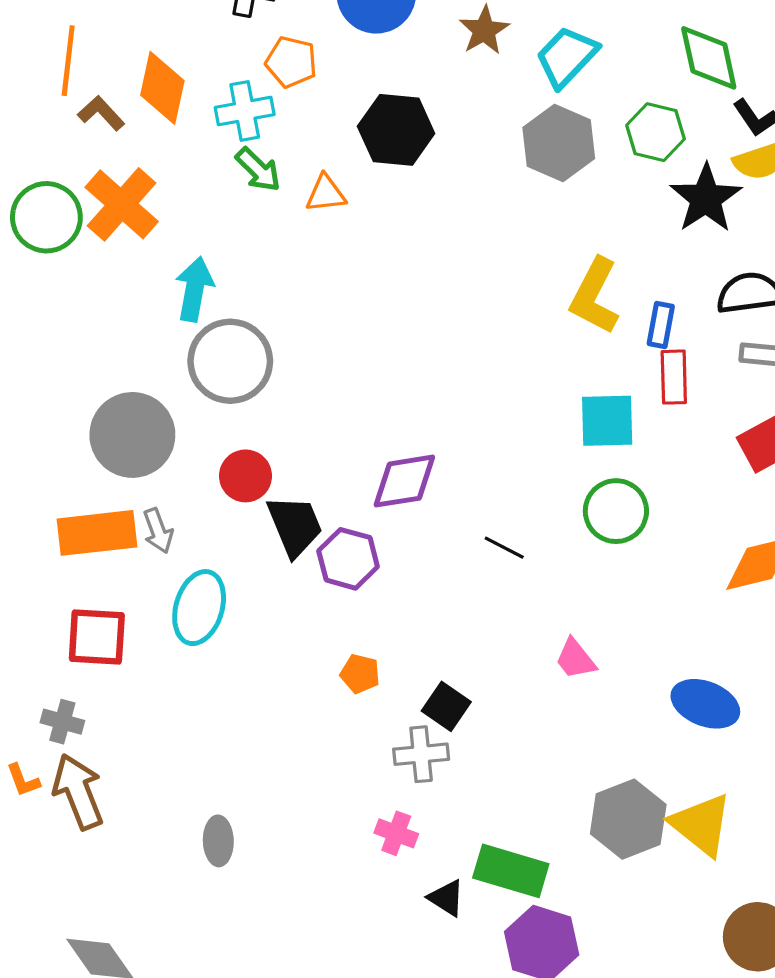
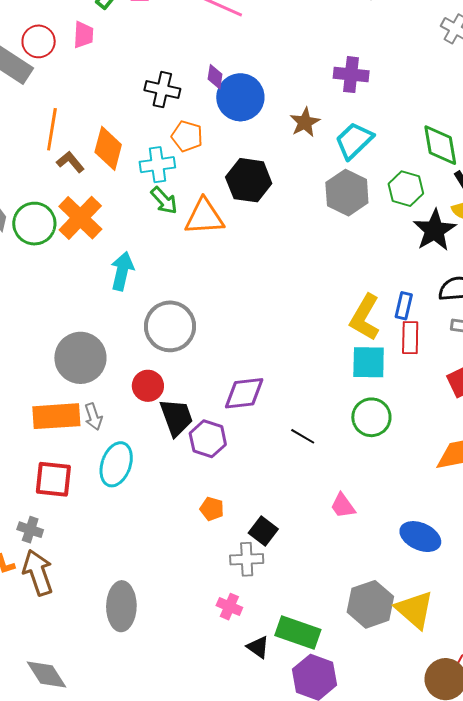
orange triangle: (326, 194) -> (204, 217), size x1.6
yellow L-shape: (595, 296) -> (365, 317), moved
gray circle: (230, 361) -> (170, 326), moved
gray ellipse: (218, 841) -> (121, 606), size x1.6

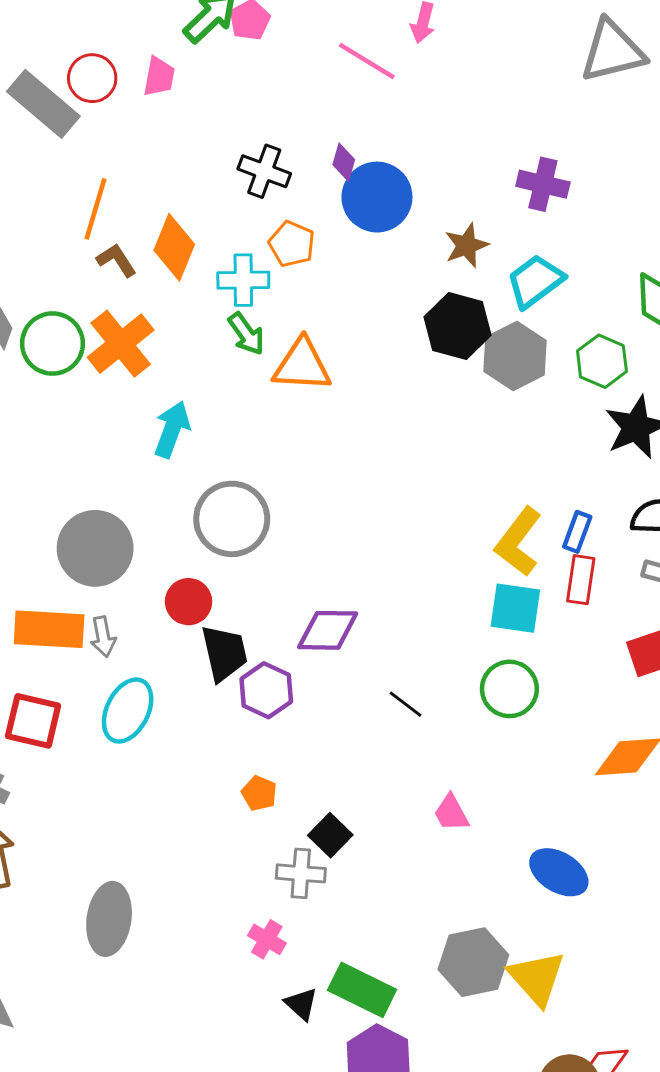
black hexagon: (249, 180) -> (458, 326), moved

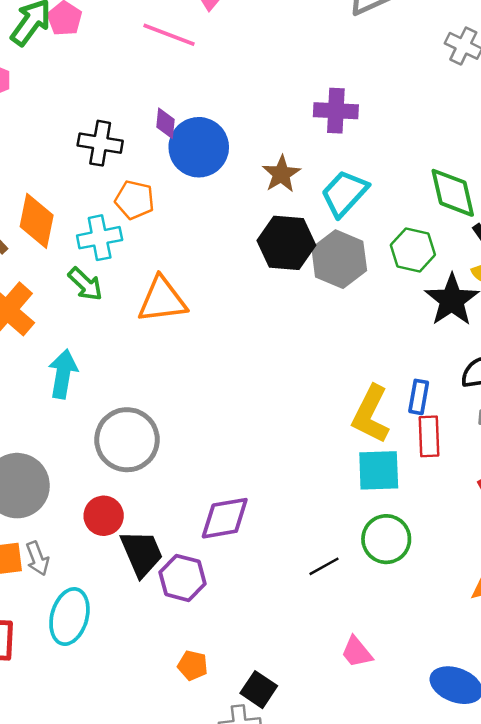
green arrow: (246, 334) -> (85, 284), moved
black line: (405, 704) -> (324, 566), moved, turned -56

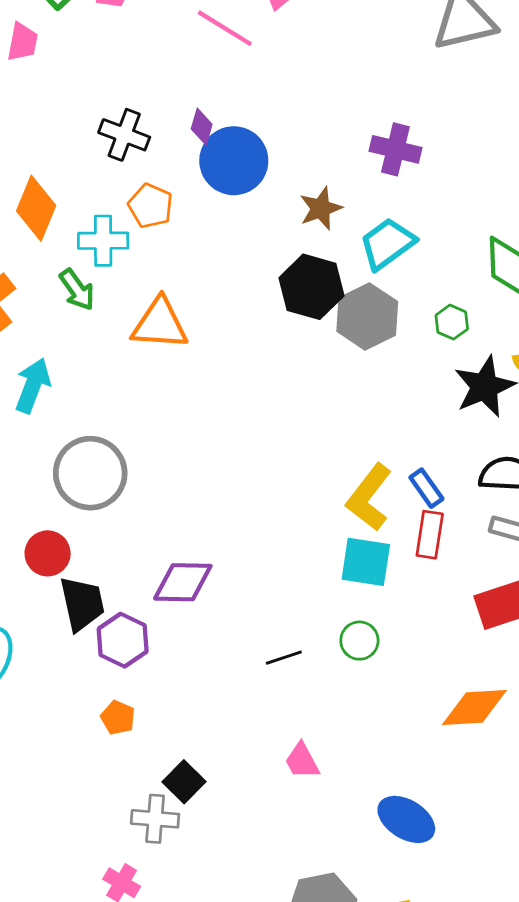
green hexagon: (413, 250) -> (452, 322), size x0.7
blue rectangle: (419, 397) -> (426, 488), turned -56
green circle: (386, 539) -> (359, 641), size x0.7
orange pentagon: (193, 665) -> (118, 718), moved

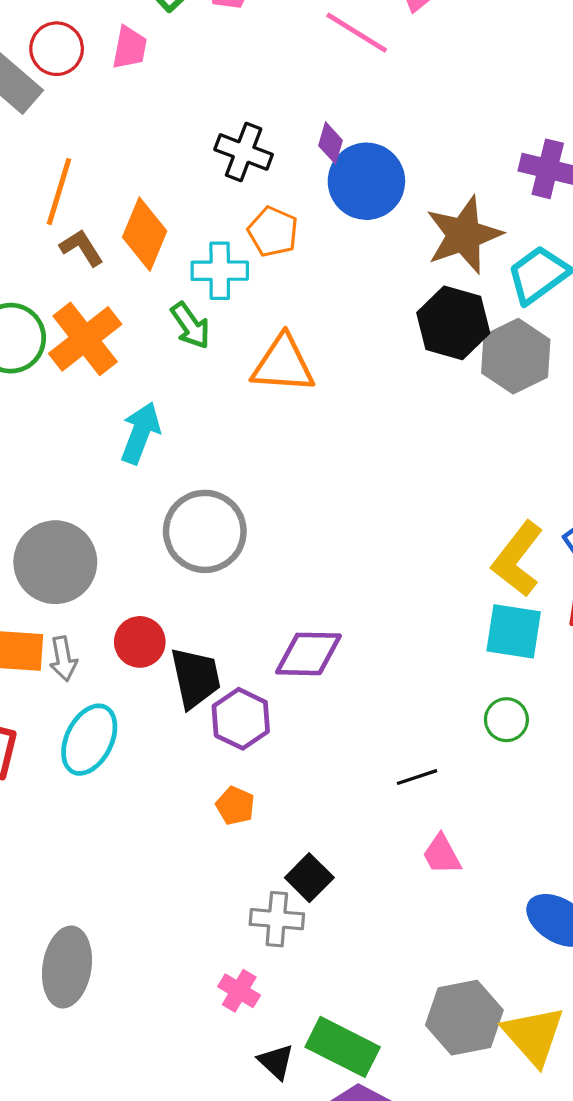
brown star: (321, 208) -> (464, 235), size x1.6
red circle: (48, 553) -> (140, 642), moved
black line: (284, 658) -> (417, 777), moved

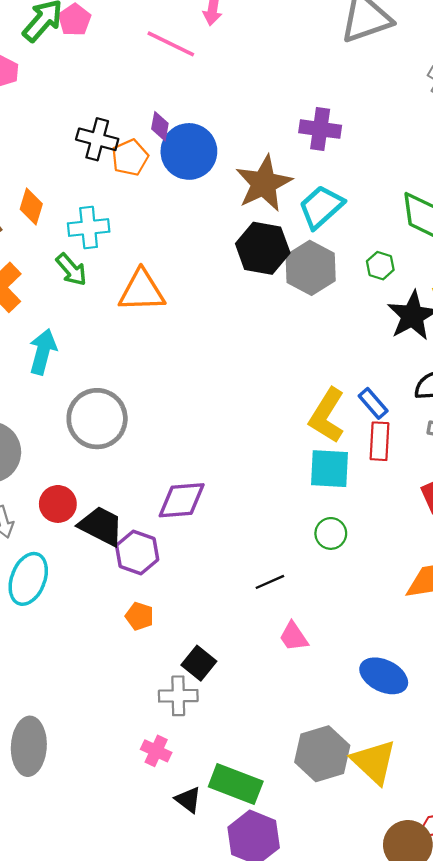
orange pentagon: (273, 232) -> (130, 158), moved, turned 30
orange diamond: (145, 234) -> (31, 206), size x0.7
black trapezoid: (195, 678) -> (101, 526), turned -45

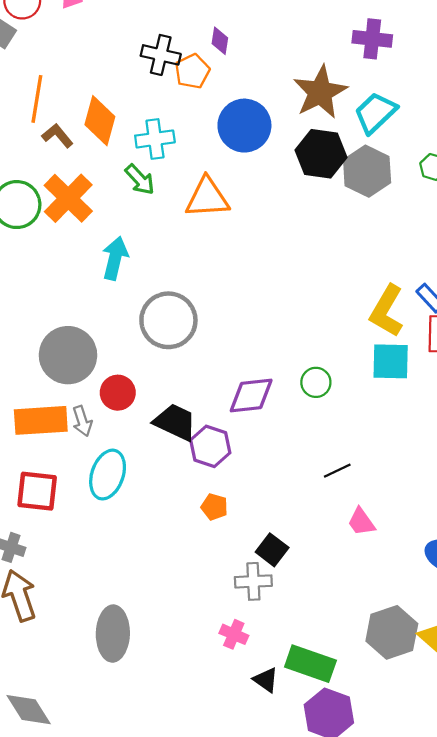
blue circle: (189, 151) -> (244, 126), moved
orange diamond: (31, 206) -> (100, 121), size x1.4
red circle: (58, 504) -> (118, 393), moved
green circle: (331, 533) -> (316, 382), moved

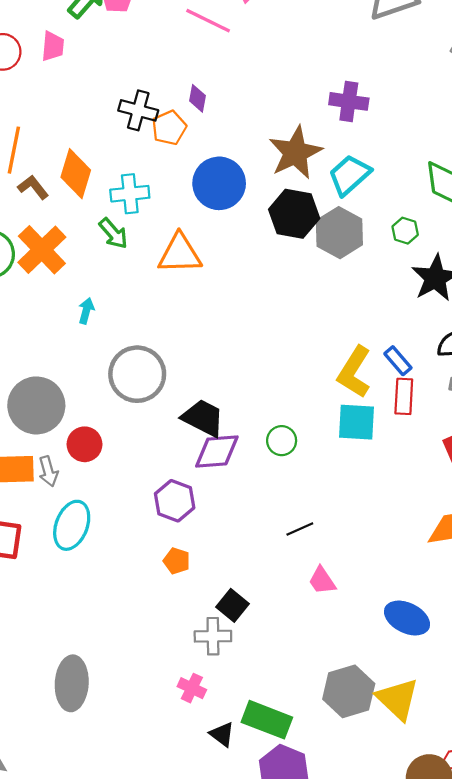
cyan arrow: (115, 258) -> (86, 311), size x0.6
black trapezoid: (175, 422) -> (203, 418), moved

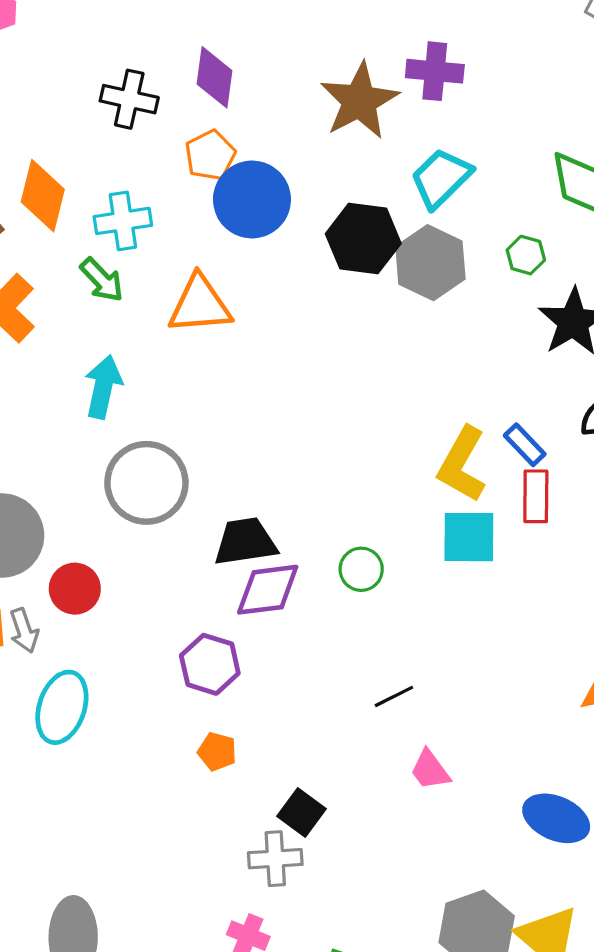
purple diamond: (198, 98) -> (215, 77), size x1.5
orange pentagon: (169, 128) -> (210, 155), moved
brown star: (295, 153) -> (359, 101), moved
cyan arrow: (86, 311) -> (103, 387), moved, size x1.6
black trapezoid: (203, 418) -> (245, 542), turned -33

